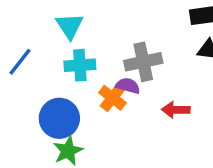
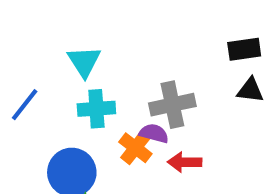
red arrow: (176, 110) -> (185, 162), moved

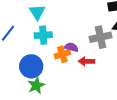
gray cross: (172, 105) -> (101, 37), moved
orange cross: (135, 148) -> (62, 54), turned 35

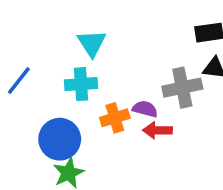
cyan triangle: (37, 12) -> (92, 43), moved
purple semicircle: (71, 47) -> (145, 109), moved

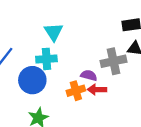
orange cross: (115, 118) -> (76, 91), moved
blue circle: (60, 139) -> (32, 80), moved

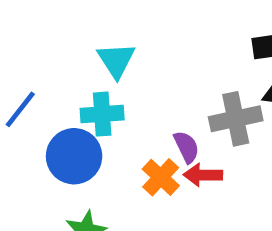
purple semicircle: (89, 75) -> (186, 147), turned 49
orange cross: (76, 91) -> (161, 177), turned -30

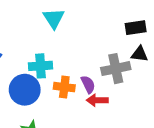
cyan triangle: (116, 60) -> (54, 18), moved
orange cross: (161, 177) -> (64, 87), moved, turned -36

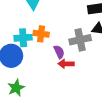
orange cross: (64, 87) -> (41, 34), moved

